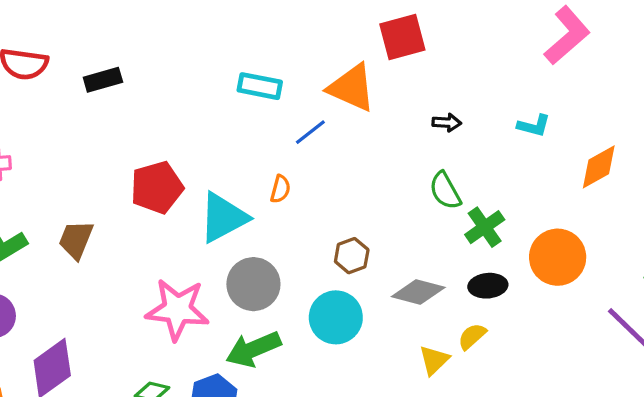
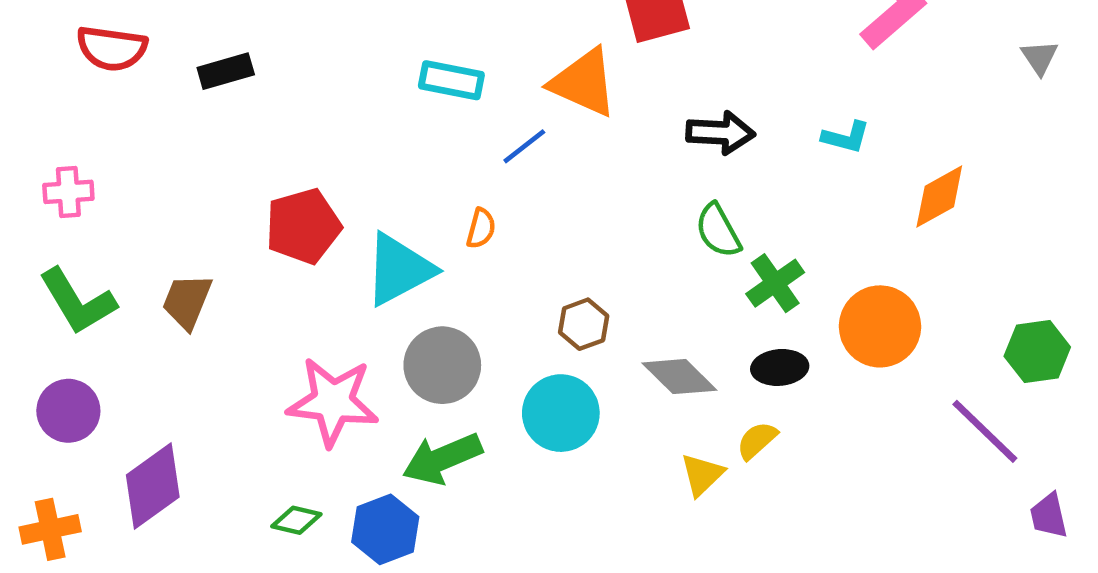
black arrow: (447, 123) -> (720, 133), size x1.6
gray diamond: (418, 292) -> (679, 377), turned 30

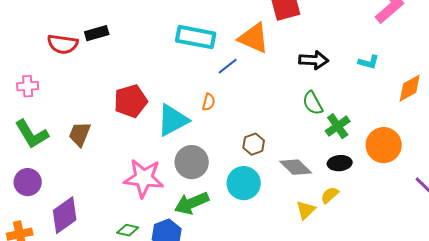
red semicircle: (112, 48) -> (63, 44), moved
cyan rectangle: (451, 80) -> (196, 37), size x1.4

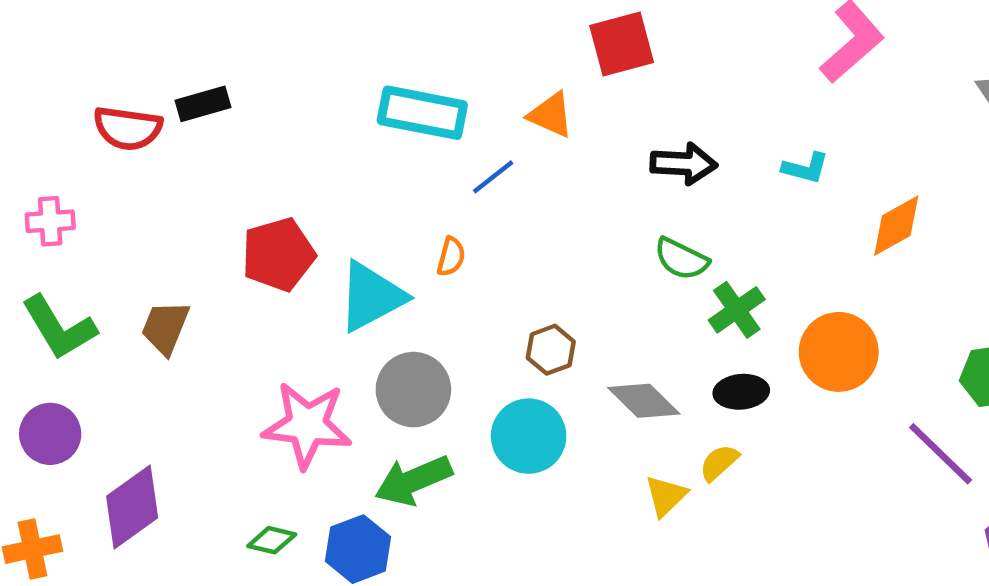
orange triangle: (254, 38) -> (551, 115), size x0.7
green semicircle: (313, 103) -> (681, 259), turned -35

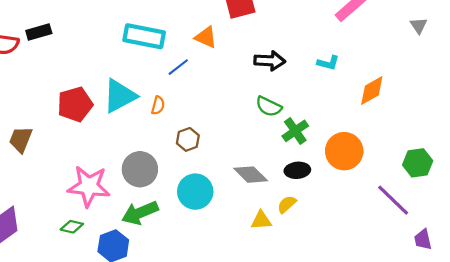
cyan triangle: (371, 297) -> (120, 96), moved
brown hexagon: (551, 350) -> (188, 139), moved
yellow triangle: (666, 496) -> (261, 220), turned 40
green diamond: (272, 540) -> (72, 227), moved

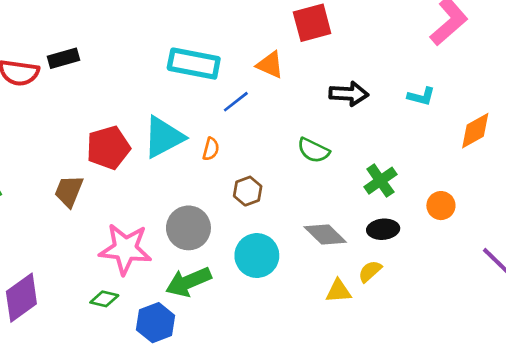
green semicircle: (269, 106) -> (313, 150), moved
brown trapezoid: (21, 139) -> (69, 191), moved
orange circle: (344, 151) -> (441, 206), size x0.6

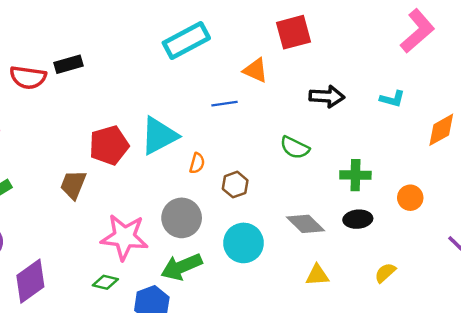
cyan rectangle: (194, 64) -> (186, 40), moved, turned -39
blue line: (236, 102) -> (224, 104), turned 30
orange semicircle: (211, 149) -> (197, 163), moved
green cross: (380, 181) -> (355, 175), turned 36
yellow semicircle: (370, 271) -> (385, 273), moved

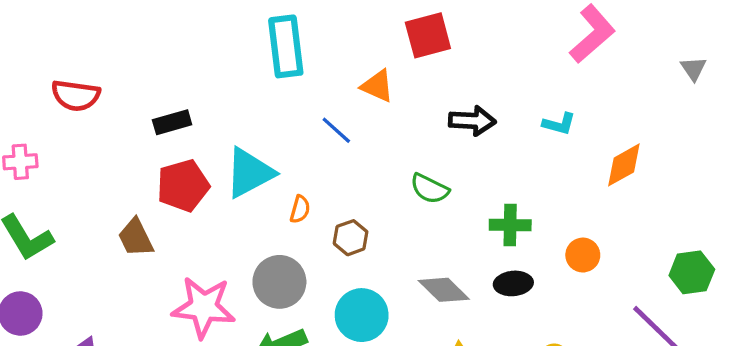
cyan rectangle: (186, 40) -> (286, 46), turned -69
black rectangle: (68, 64) -> (172, 122), moved
blue line: (224, 104) -> (336, 130), turned 50
brown trapezoid: (73, 185) -> (136, 238), turned -48

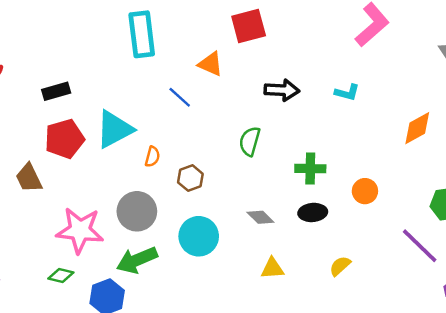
orange diamond: (624, 165) -> (417, 128), moved
green semicircle: (430, 189) -> (250, 141), turned 80
gray diamond: (444, 290) -> (260, 217), size x0.7

